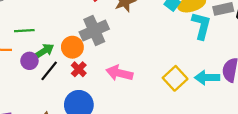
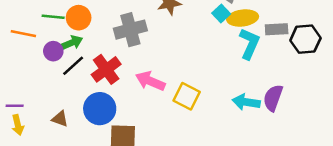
orange circle: (72, 47) -> (79, 18), moved
red cross: (79, 69) -> (106, 69), size x1.6
yellow square: (175, 78) -> (187, 96), moved, turned -30

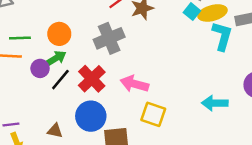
green line: (53, 17) -> (20, 38), moved
yellow square: (187, 96) -> (153, 114), moved
cyan arrow: (246, 102) -> (215, 103), moved

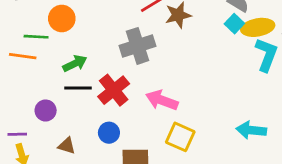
orange circle: (59, 34) -> (62, 18), moved
purple circle: (40, 68) -> (46, 111), moved
black line: (60, 80) -> (78, 88), turned 45
blue circle: (91, 116) -> (109, 133), size x0.6

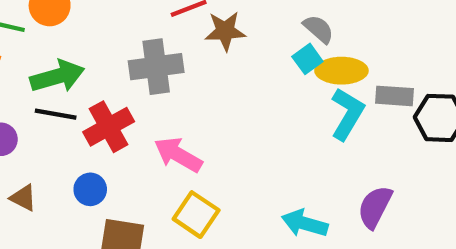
green arrow: (75, 63) -> (57, 76), size x1.4

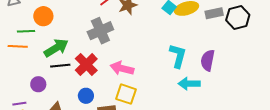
cyan L-shape: (347, 114) -> (178, 56), moved
purple semicircle: (375, 207) -> (208, 60), moved
yellow square: (196, 215) -> (126, 94), moved

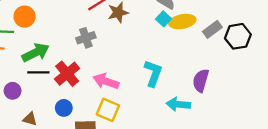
gray rectangle: (214, 13) -> (212, 29), turned -30
gray cross: (100, 31) -> (86, 38), size x0.7
cyan L-shape: (178, 56) -> (153, 73), moved

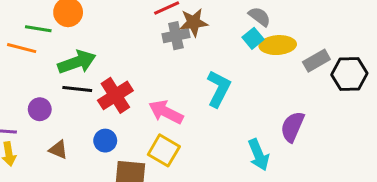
gray cross: (86, 38) -> (176, 36), moved
cyan L-shape: (153, 73) -> (219, 89), moved
cyan arrow: (178, 104) -> (259, 155), turned -125

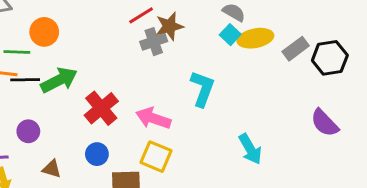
black line: (77, 89) -> (25, 80), moved
purple semicircle: (292, 127) -> (325, 123), moved, turned -60

